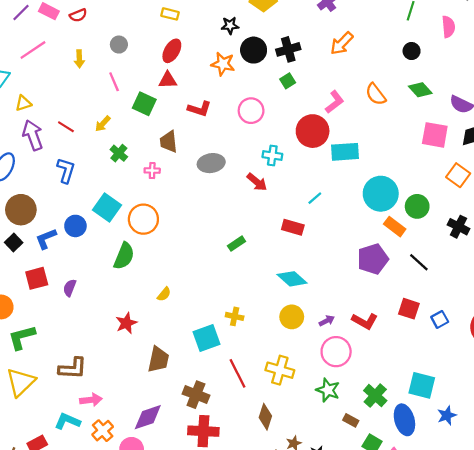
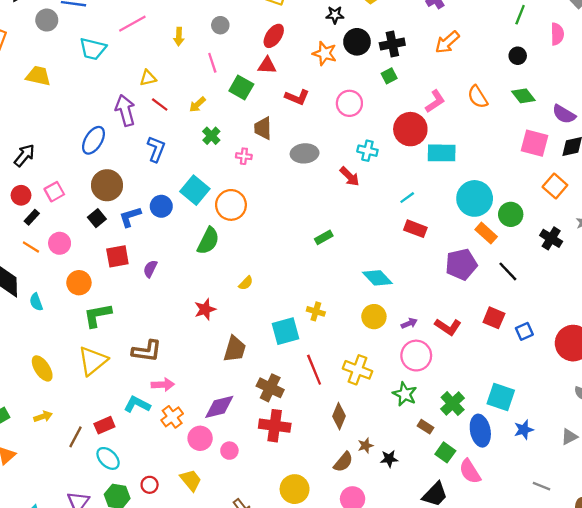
yellow triangle: (23, 103) -> (148, 78), moved
red rectangle: (293, 227) -> (415, 229), moved

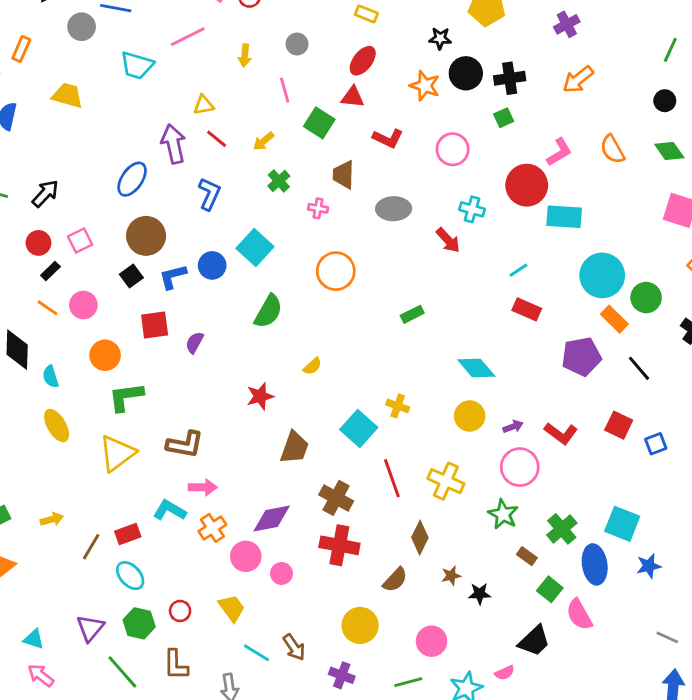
orange circle: (231, 205) -> (336, 271), moved
cyan square: (286, 331) -> (359, 428), turned -36
yellow ellipse: (42, 368) -> (57, 426), moved
brown semicircle: (343, 462) -> (395, 580), moved

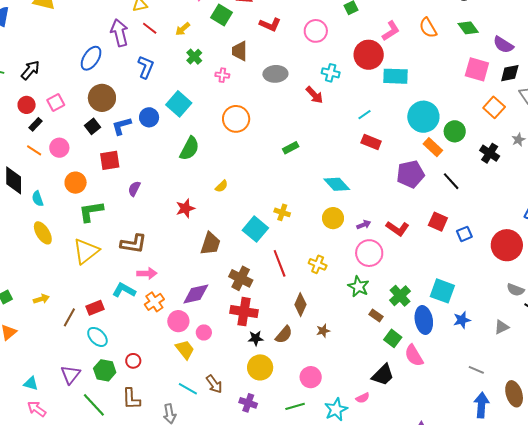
purple semicircle: (195, 342) -> (134, 189), moved
yellow cross: (446, 481) -> (318, 264), size x0.7
black star: (480, 594) -> (256, 338), moved
yellow trapezoid: (232, 608) -> (185, 350), moved

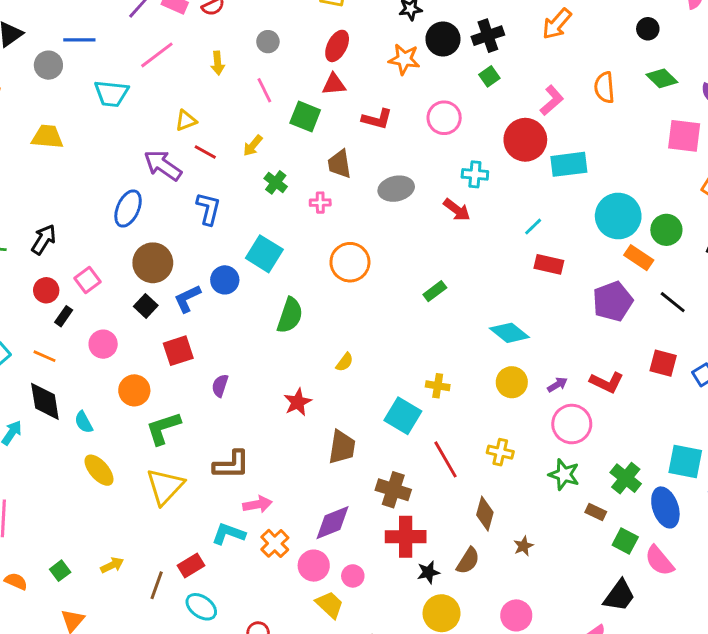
orange semicircle: (428, 28) -> (604, 87), turned 35
purple arrow: (119, 33) -> (163, 165), turned -32
orange line: (34, 150) -> (44, 356), moved

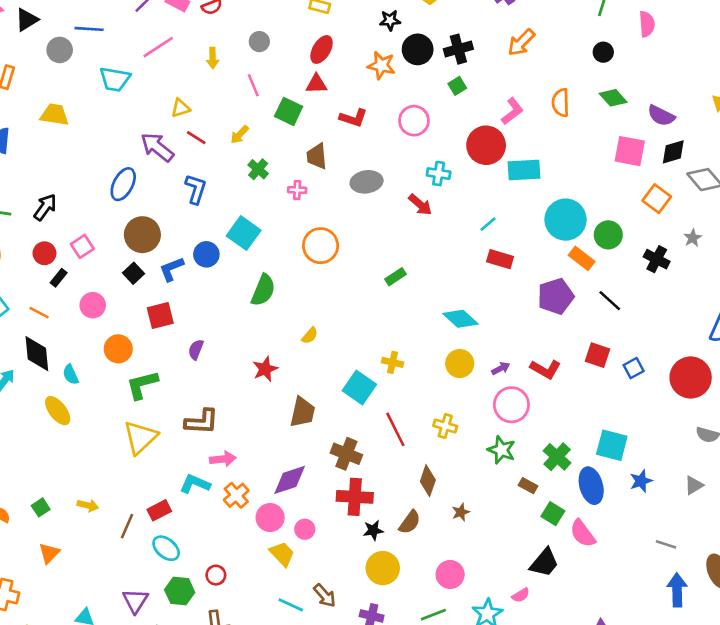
yellow ellipse: (99, 470) -> (58, 411), moved
yellow arrow: (112, 565) -> (88, 505), turned 36

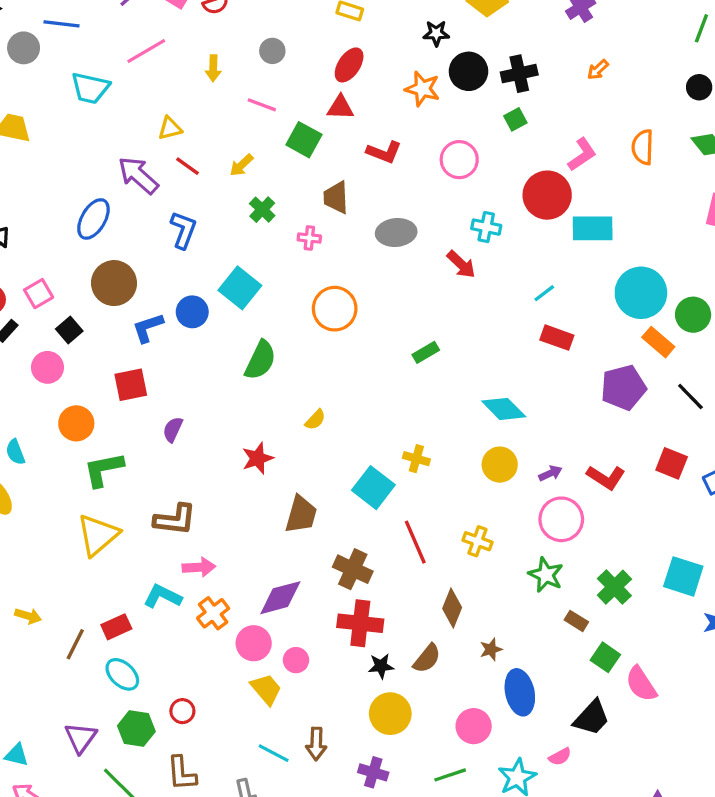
orange arrow: (521, 42) -> (598, 70), size x0.6
pink line: (253, 85) -> (262, 105), turned -50
black square: (133, 273) -> (69, 330), moved
blue ellipse: (591, 486) -> (520, 692), moved
brown arrow: (325, 596) -> (316, 744), turned 40

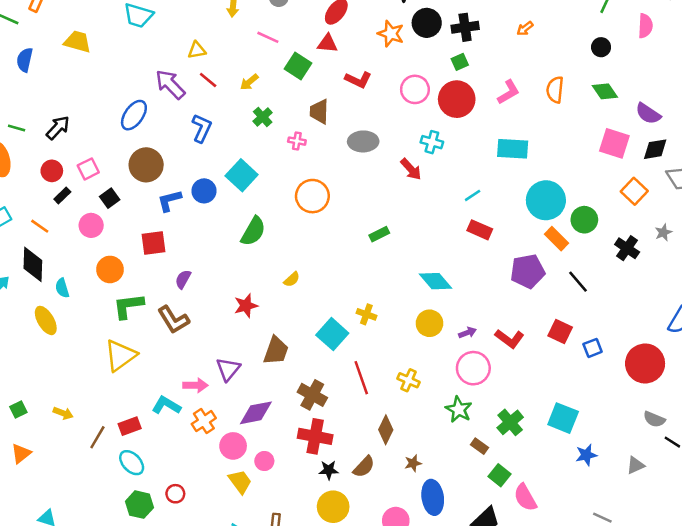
red circle: (547, 195) -> (457, 99), moved
brown L-shape: (175, 520) -> (173, 320), moved, turned 48
purple triangle: (81, 738) -> (228, 369), moved

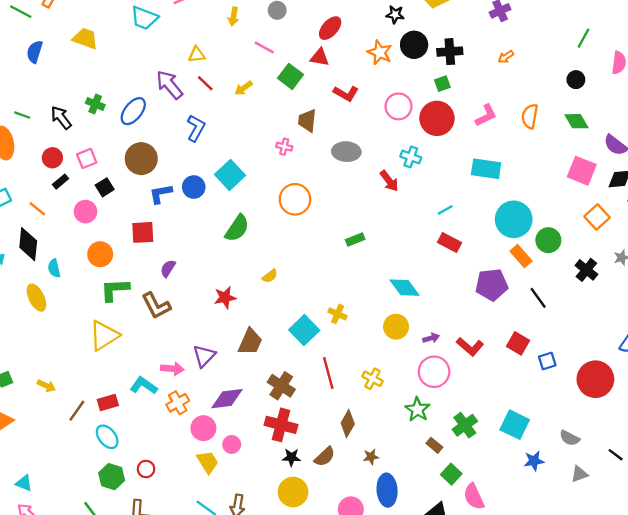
green cross: (263, 117) -> (95, 104), moved, turned -30
black arrow: (58, 128) -> (61, 118), turned -85
gray semicircle: (654, 419) -> (570, 438), moved

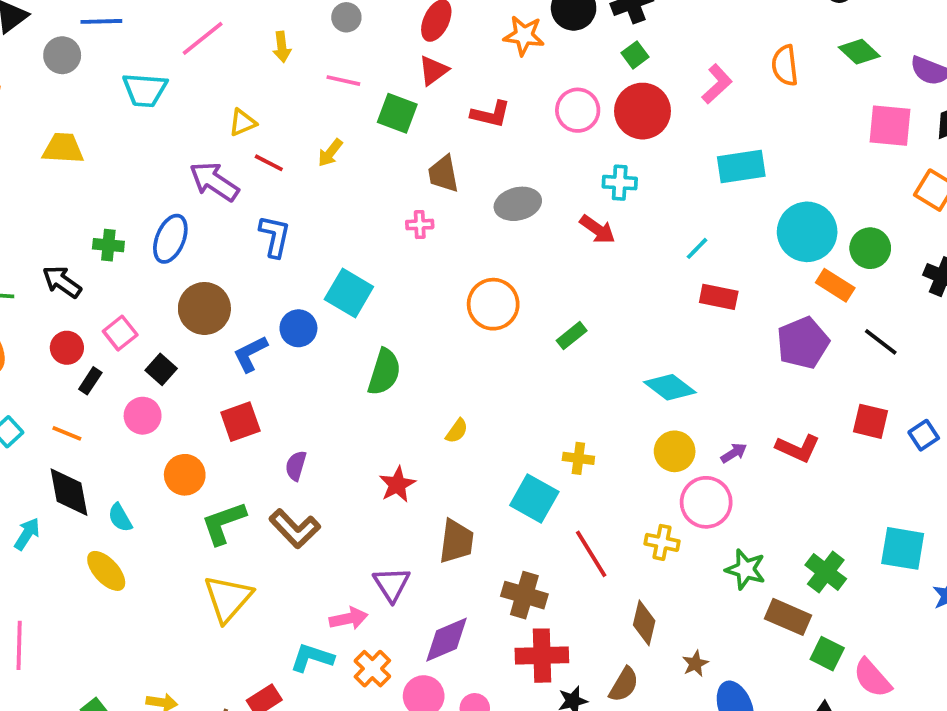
red triangle: (320, 57) -> (433, 70), turned -30
orange circle: (295, 199) -> (493, 304), moved
pink circle: (434, 372) -> (706, 502), moved
brown rectangle: (434, 445) -> (788, 617), size x1.6

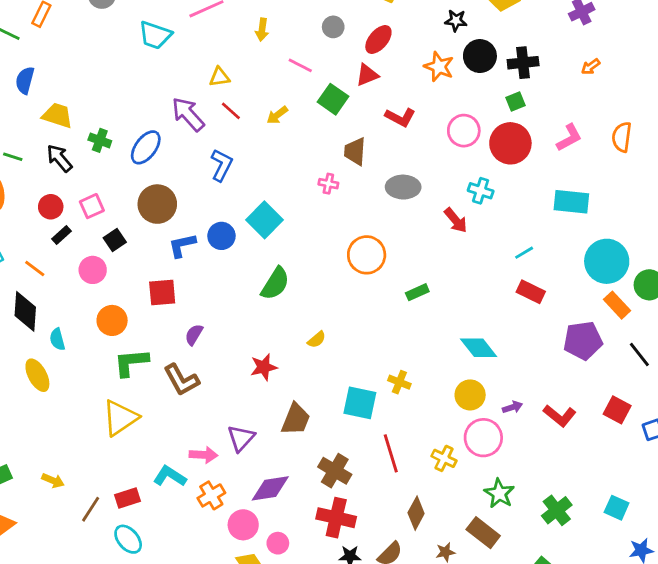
gray circle: (346, 17) -> (333, 27), moved
yellow trapezoid: (63, 148) -> (57, 115), moved
cyan square: (534, 499) -> (360, 403), turned -32
cyan square: (903, 548) -> (617, 508), size x0.7
brown rectangle: (788, 617) -> (483, 533), moved

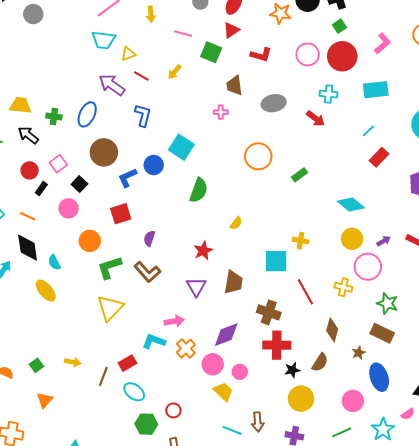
cyan trapezoid: (155, 35) -> (104, 40), moved
cyan rectangle: (571, 202) -> (376, 90), moved
red rectangle: (531, 292) -> (379, 157), turned -60
purple triangle: (241, 438) -> (196, 287), moved

